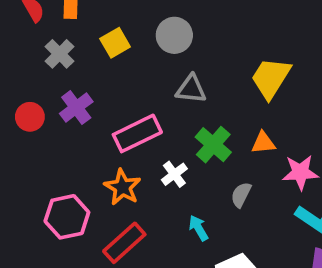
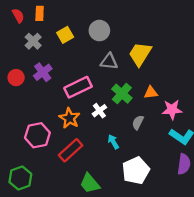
yellow trapezoid: (271, 78) -> (140, 54), moved

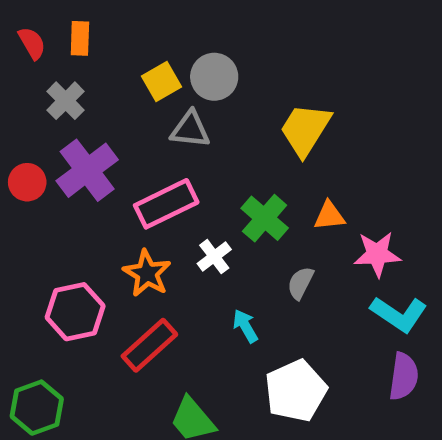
yellow square: (65, 35) -> (161, 82), moved
gray triangle: (109, 62) -> (190, 129), moved
purple cross: (43, 72) -> (87, 170), size x1.4

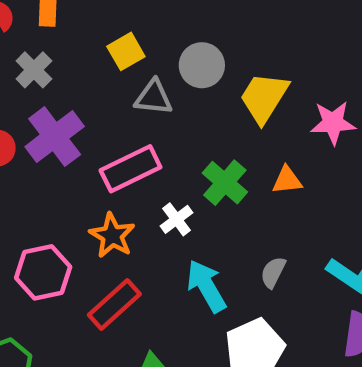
gray circle: (214, 77) -> (202, 65), moved
pink star: (377, 254) -> (333, 123), moved
gray semicircle: (301, 283) -> (273, 272), moved
cyan arrow: (245, 326) -> (206, 286), size x1.6

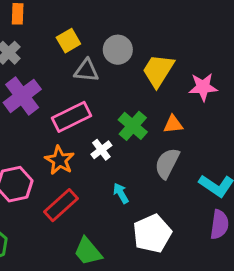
gray semicircle: (273, 272) -> (167, 163), moved, size x1.5
cyan arrow: (206, 286) -> (121, 193), size x0.6

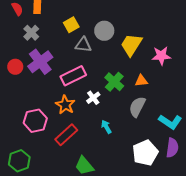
white pentagon: (152, 233) -> (145, 153), moved

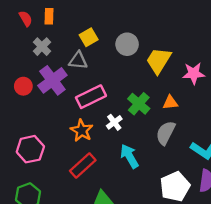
gray triangle: (83, 45) -> (78, 61), moved
pink hexagon: (35, 121) -> (30, 149), moved
cyan arrow: (106, 127) -> (129, 156), size x1.5

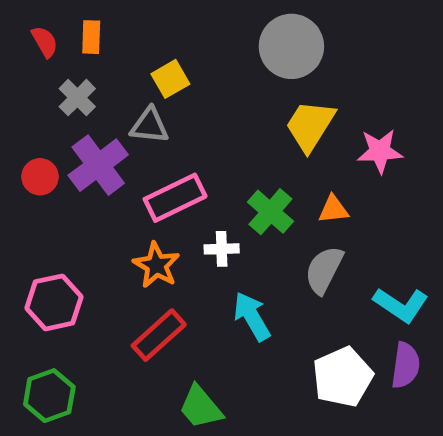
gray circle: (127, 44) -> (291, 46), moved, size x1.4
white cross: (114, 122) -> (222, 249), turned 35

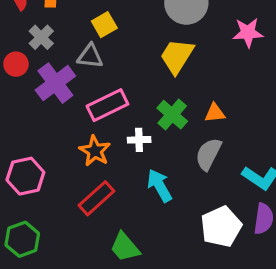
yellow trapezoid: (310, 126) -> (177, 56), moved
pink star: (380, 151) -> (248, 33), moved
red circle: (40, 177) -> (16, 64), moved

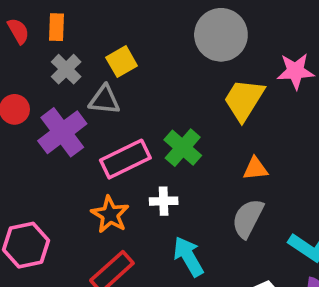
gray cross: (41, 37) -> (66, 69), moved
yellow trapezoid: (177, 56) -> (244, 100), moved
green cross: (172, 115) -> (183, 148), moved

